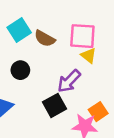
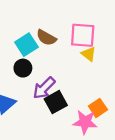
cyan square: (19, 30) -> (26, 45), moved
purple arrow: (69, 81) -> (44, 88), moved

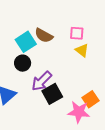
pink square: (83, 35) -> (77, 33), size x0.6

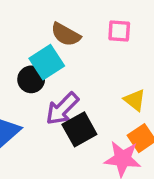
cyan square: (26, 42) -> (47, 62), moved
yellow triangle: (82, 50) -> (135, 100), moved

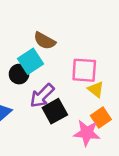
pink square: (119, 31) -> (84, 70), moved, size x1.5

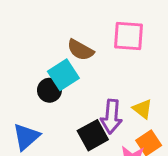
pink square: (84, 70) -> (128, 36), moved
purple arrow: (42, 96) -> (111, 117), moved, turned -40

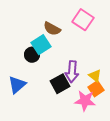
pink square: (128, 36) -> (83, 20), turned 30
yellow triangle: (142, 109) -> (95, 76), moved

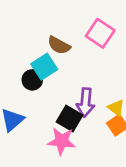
black square: (60, 84) -> (70, 119), turned -30
pink star: (85, 101) -> (62, 141), moved

